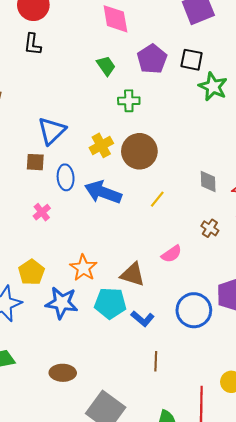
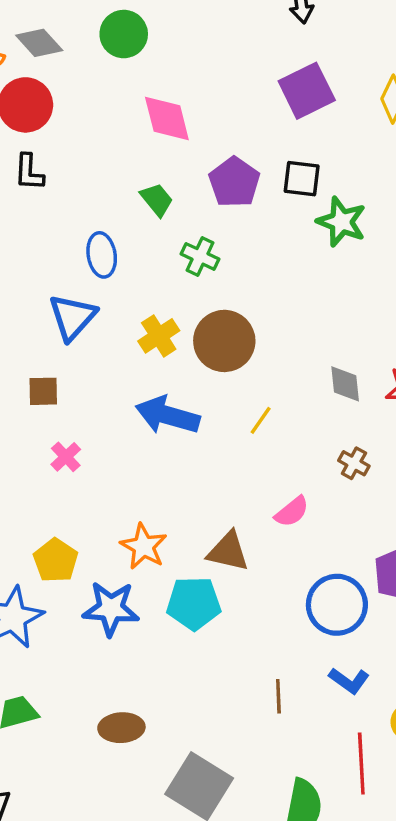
green cross: (129, 101) -> (200, 256), turned 30
brown square: (35, 162) -> (43, 391), moved
blue ellipse: (66, 177) -> (102, 255), moved
blue L-shape: (143, 319) -> (349, 681), moved

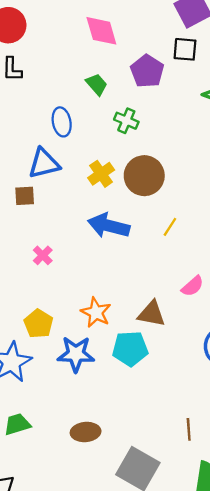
black square: (302, 179) -> (185, 49), moved
blue triangle: (72, 317) -> (44, 163), turned 36
brown square: (43, 391) -> (25, 196), moved
brown line: (278, 696) -> (189, 429), moved

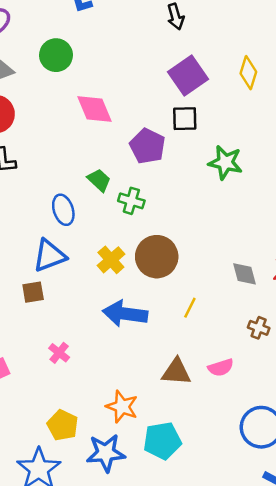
green trapezoid: (97, 84) -> (99, 180), moved
pink semicircle: (193, 286) -> (221, 368), turned 30
brown triangle: (152, 314) -> (176, 372), moved

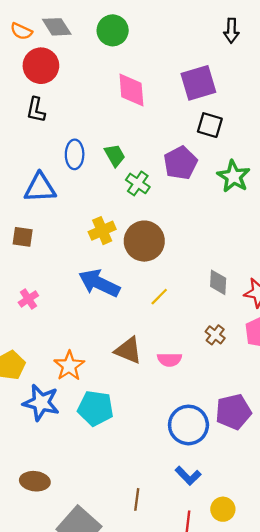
purple square: (188, 76) -> (198, 83), moved
purple pentagon: (147, 146) -> (180, 163), moved
blue ellipse: (63, 210) -> (75, 154), moved
blue triangle: (49, 256) -> (40, 188), moved

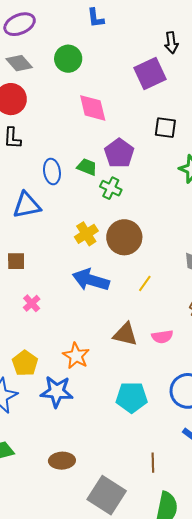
purple square: (198, 83) -> (150, 74), moved
green trapezoid: (115, 155) -> (87, 167), turned -30
purple pentagon: (180, 163) -> (119, 153), moved
brown square: (23, 237) -> (16, 261), moved
cyan pentagon: (96, 408) -> (132, 397), moved

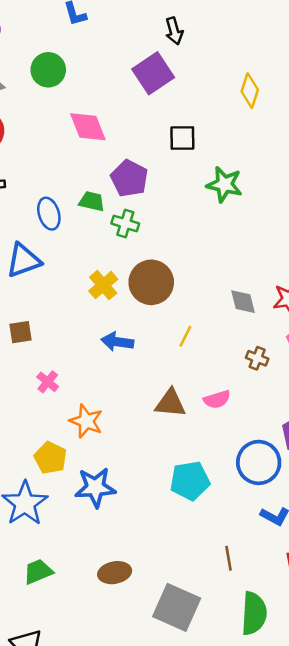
blue arrow: (91, 280) -> (117, 342), size x0.7
orange star: (76, 356) -> (86, 421), moved

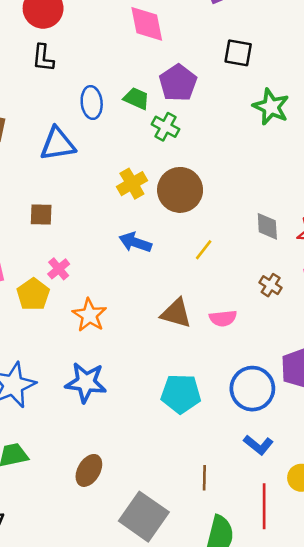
yellow pentagon: (50, 458) -> (33, 294), moved
brown ellipse: (115, 573) -> (89, 470), turned -60

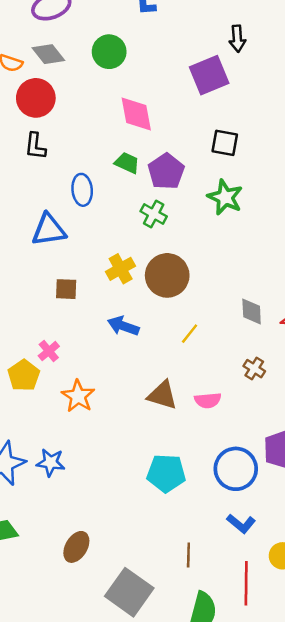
green trapezoid: (136, 99) -> (127, 163), moved
green star: (271, 107) -> (225, 197), moved
brown square: (41, 214) -> (66, 289), moved
blue star: (86, 382) -> (51, 462), moved, size x0.7

